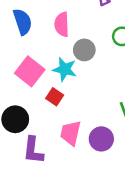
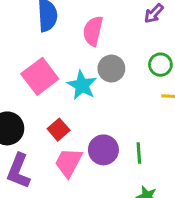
red square: (55, 97) -> (59, 130), moved
purple circle: (101, 139) -> (103, 150), moved

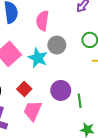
purple circle: (103, 150) -> (61, 90), moved

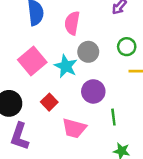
purple circle: (61, 90) -> (93, 91), moved
pink trapezoid: (33, 111) -> (74, 128), moved, turned -100

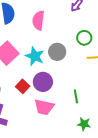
gray circle: (88, 52) -> (57, 52), moved
purple circle: (93, 91) -> (43, 82), moved

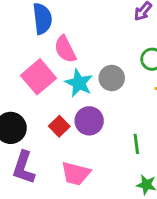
pink semicircle: (38, 20) -> (65, 49), moved, turned -36
pink trapezoid: (44, 107) -> (76, 174), moved

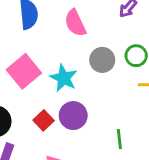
pink semicircle: (65, 49) -> (75, 23), moved
gray circle: (112, 78) -> (102, 60), moved

